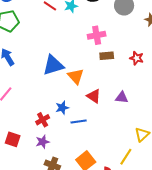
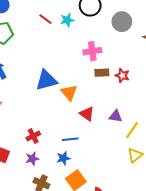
red star: (137, 58) -> (122, 75), moved
blue star: (62, 108) -> (63, 158), moved
yellow line: (126, 157) -> (132, 130), moved

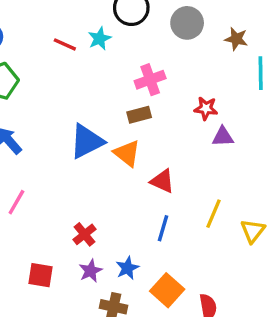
brown rectangle: (102, 73) -> (139, 115), moved
purple triangle: (116, 116) -> (223, 137), moved
yellow line: (132, 130) -> (214, 214), moved
blue line: (70, 139) -> (163, 228), moved, turned -56
blue star: (63, 158) -> (127, 268), moved

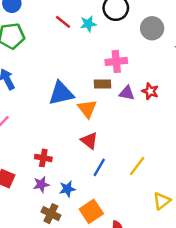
purple triangle: (223, 137) -> (127, 93), moved
red triangle: (162, 181) -> (89, 141), moved
yellow triangle: (253, 231) -> (162, 201), moved
red cross: (84, 234) -> (43, 158), turned 35

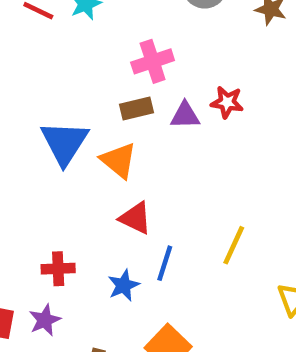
blue triangle: (61, 93) -> (64, 143), turned -32
purple star: (41, 184) -> (45, 320), moved
blue star: (67, 189) -> (124, 285), moved

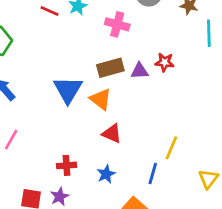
pink cross: (153, 61) -> (117, 24), moved, turned 35
brown rectangle: (136, 109) -> (110, 68), size x1.4
blue line: (165, 263) -> (153, 174), moved

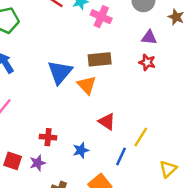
pink cross: (117, 24) -> (101, 17), moved
purple triangle: (140, 71) -> (149, 37), moved
red triangle: (112, 134) -> (107, 121), moved

